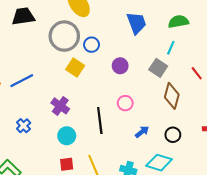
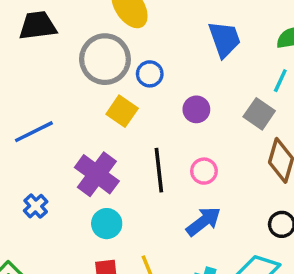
purple cross: (60, 106) -> (97, 174), size x1.4
black line: (100, 121) -> (159, 170), moved
blue arrow: (142, 132) -> (204, 221), moved, size x1.5

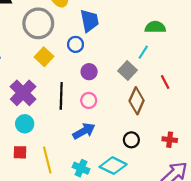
blue trapezoid: (224, 39) -> (90, 21), moved
blue circle: (150, 74) -> (76, 44), moved
purple circle: (196, 109) -> (89, 72), moved

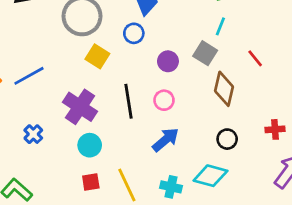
purple circle: (89, 72) -> (168, 61), moved

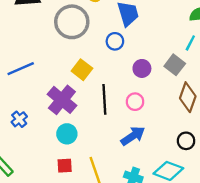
yellow square: (97, 56) -> (82, 70), moved

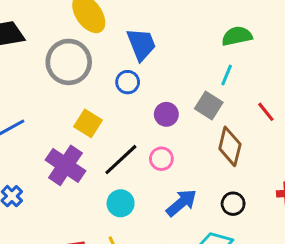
black line: (104, 99) -> (121, 160), turned 56
cyan circle: (67, 134) -> (121, 203), moved
blue arrow: (133, 136) -> (181, 203), moved

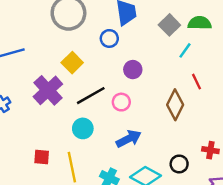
gray square: (209, 105) -> (169, 25), moved
red line: (266, 112) -> (197, 82), moved
black circle: (233, 204) -> (179, 164), moved

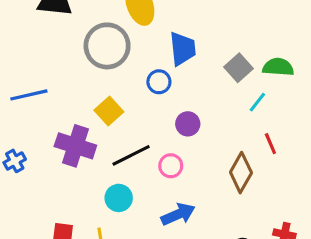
purple cross: (48, 90) -> (75, 146), turned -32

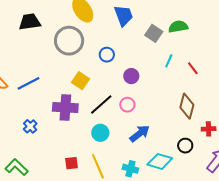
blue trapezoid: (183, 49) -> (124, 16), moved
cyan line: (257, 102) -> (169, 61), moved
red line: (270, 144) -> (193, 68), moved
brown diamond: (241, 173) -> (187, 106), moved

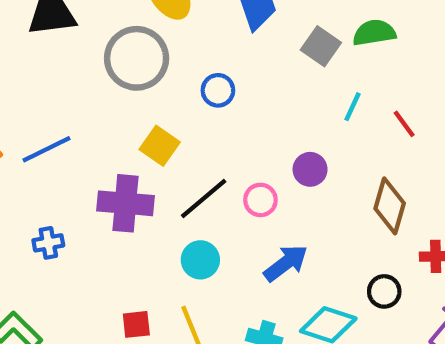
purple circle: (131, 76) -> (310, 169), moved
blue cross: (30, 126) -> (48, 243), turned 32

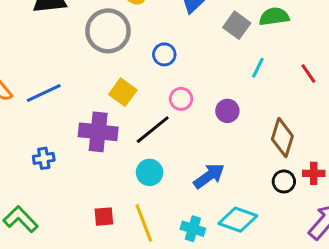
red line: (404, 124) -> (308, 73), moved
pink circle: (260, 200) -> (181, 99), moved
black circle: (384, 291) -> (284, 181), moved

